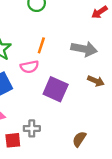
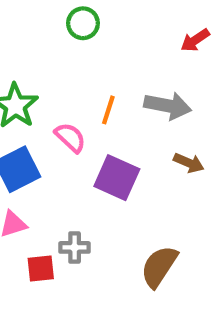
orange line: (41, 45) -> (108, 110), moved
pink semicircle: (29, 67) -> (70, 137), turned -126
brown semicircle: (79, 139) -> (159, 266), size x1.5

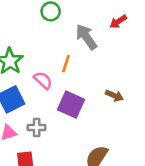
gray arrow: (168, 106) -> (86, 37), moved, turned -136
gray cross: (75, 247) -> (37, 128), moved

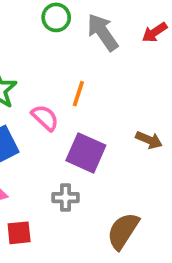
gray arrow: (86, 37) -> (103, 32), moved
gray cross: (37, 128) -> (65, 198), moved

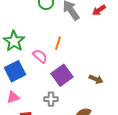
brown arrow: (149, 140) -> (96, 79), moved
purple square: (86, 153) -> (62, 75), turned 30

